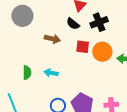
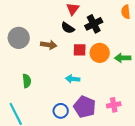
gray circle: (22, 16) -> (19, 38), moved
cyan arrow: (51, 73) -> (73, 79), moved

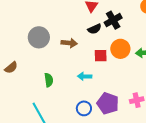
black semicircle: (68, 28) -> (95, 29), moved, turned -56
red square: (80, 50) -> (101, 56), moved
cyan arrow: (73, 79) -> (85, 76), moved

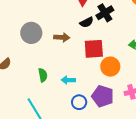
orange circle: (120, 49) -> (110, 67), moved
red square: (101, 56) -> (94, 49), size x1.5
cyan arrow: (85, 76) -> (68, 80), moved

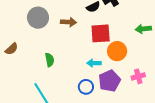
cyan arrow: (68, 80) -> (94, 63), moved
purple pentagon: (103, 96) -> (110, 81), turned 30

